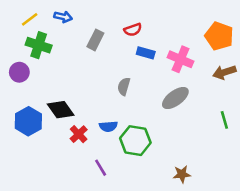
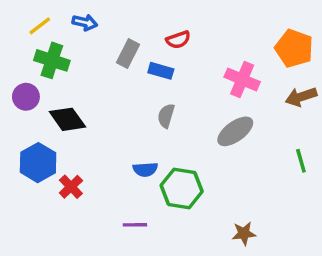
blue rectangle: (146, 53) -> (161, 71), moved
black diamond: (61, 110) -> (67, 119), moved
red cross: (79, 134) -> (71, 187), moved
purple line: (101, 168) -> (135, 225), turned -60

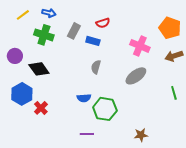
green cross: (52, 60) -> (44, 35), moved
purple line: (135, 225) -> (87, 134), moved

